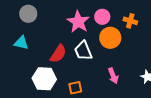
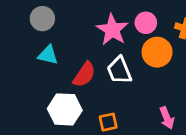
cyan triangle: (21, 43) -> (48, 55), moved
pink arrow: (113, 76) -> (167, 118), moved

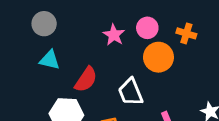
pink star: (112, 30) -> (114, 35), size x0.7
white trapezoid: (119, 70) -> (131, 92), moved

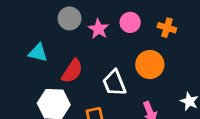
gray circle: (44, 24) -> (70, 18), moved
orange circle: (158, 57) -> (150, 65), moved

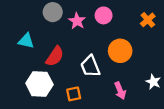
orange cross: (167, 28) -> (148, 20), moved, turned 32

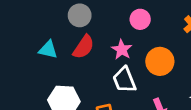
pink star: (77, 21) -> (122, 50), moved
red semicircle: (55, 56) -> (84, 47), moved

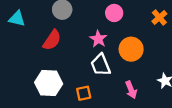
red semicircle: (84, 47) -> (52, 40), moved
cyan triangle: (48, 50) -> (17, 19), moved

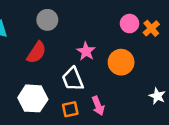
pink circle: (114, 13) -> (130, 24), moved
white trapezoid: (101, 65) -> (73, 79), moved
pink arrow: (131, 90) -> (98, 106), moved

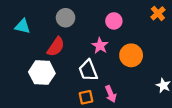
pink circle: (130, 24) -> (114, 21), moved
orange cross: (151, 28) -> (158, 13), moved
white hexagon: (33, 98) -> (42, 73), moved

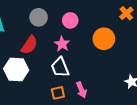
pink circle: (114, 21) -> (70, 20), moved
pink star: (100, 46) -> (62, 44), moved
orange circle: (131, 55) -> (104, 39), moved

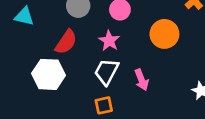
white trapezoid: (60, 67) -> (106, 72), turned 50
pink arrow: (81, 90) -> (142, 80), moved

